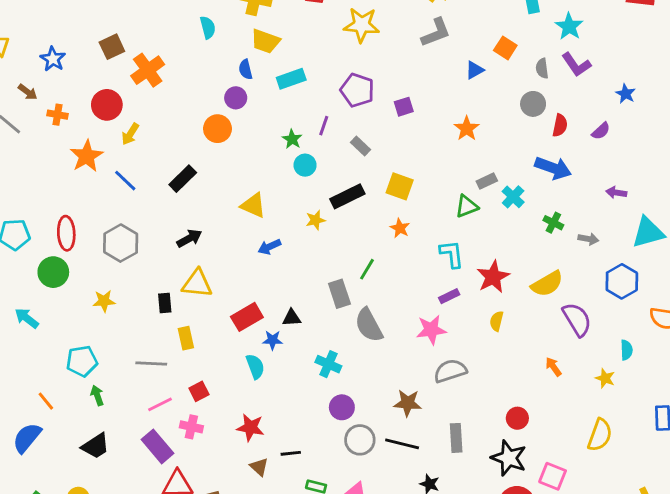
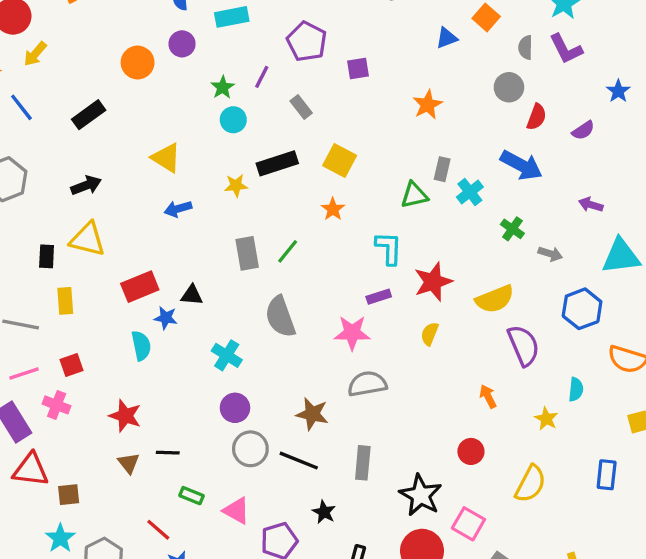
purple circle: (236, 98) -> (182, 44), moved
gray rectangle: (487, 181) -> (442, 169), turned -60
gray rectangle: (339, 294) -> (247, 253), moved
red circle: (517, 418) -> (471, 451), moved

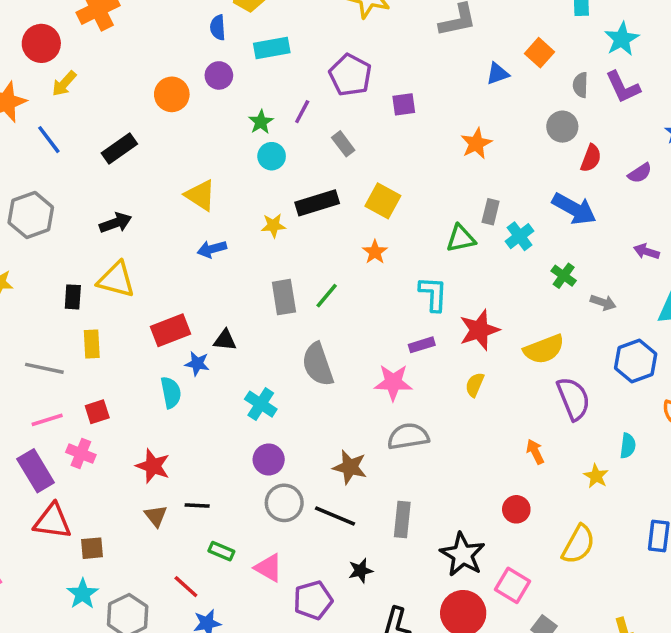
black star: (324, 512) -> (361, 571), turned 30

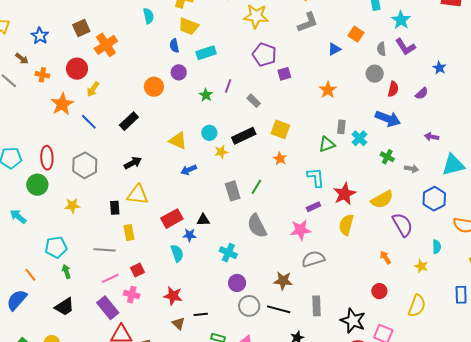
purple pentagon: (350, 75) -> (264, 55), moved
cyan circle: (272, 156) -> (209, 133), moved
yellow semicircle: (475, 385) -> (346, 225), size x1.5

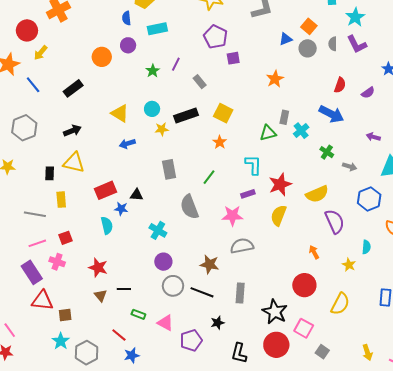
gray circle: (375, 74) -> (308, 48), moved
green line: (256, 187) -> (209, 177), moved
red circle: (379, 291) -> (304, 285), size x1.5

